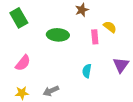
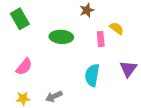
cyan semicircle: (87, 71) -> (92, 75), size x1.5

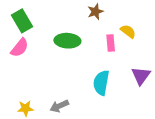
pink semicircle: (24, 67) -> (20, 48), moved

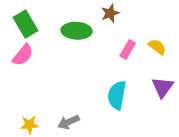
yellow semicircle: (128, 31) -> (157, 47), moved
green ellipse: (67, 41) -> (77, 31), moved
pink rectangle: (111, 43) -> (128, 50), turned 35

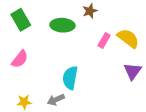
yellow semicircle: (157, 47) -> (128, 38), size x1.5
pink semicircle: (23, 55) -> (20, 59), moved
cyan semicircle: (117, 95) -> (70, 78), moved

